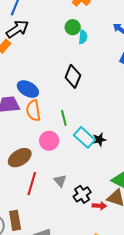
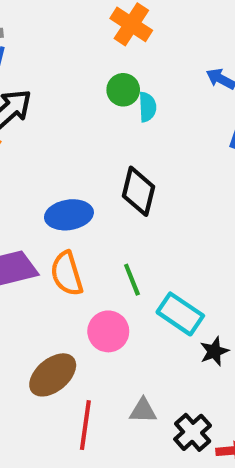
blue ellipse: (28, 89) -> (69, 215), moved, turned -30
black star: (99, 140) -> (214, 351), moved
gray triangle: (60, 181) -> (143, 411), turned -40

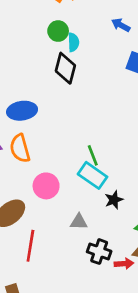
black diamond: (138, 191) -> (65, 68), moved
green line: (132, 280) -> (93, 155), moved
gray triangle: (143, 411) -> (79, 222), moved
black cross: (193, 432) -> (99, 252), turned -30

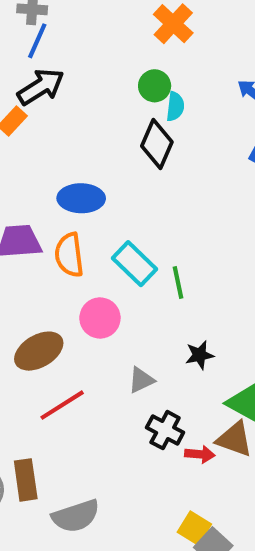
cyan rectangle: (92, 175) -> (134, 264), moved
gray triangle: (79, 222) -> (141, 380), turned -36
red line: (30, 246) -> (62, 405), turned 40

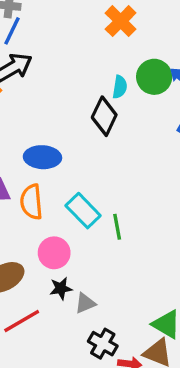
green circle: (155, 86) -> (154, 77), moved, size x1.4
black star: (200, 355) -> (61, 288), moved

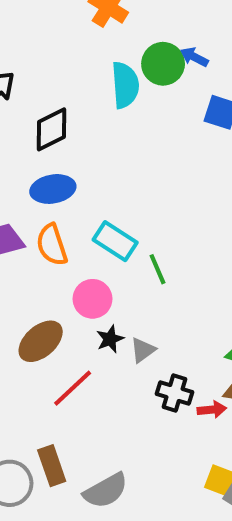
cyan semicircle: (120, 87) -> (125, 85), size x1.6
black diamond: (104, 116) -> (52, 129), moved, turned 51
green line: (117, 227) -> (157, 269), moved

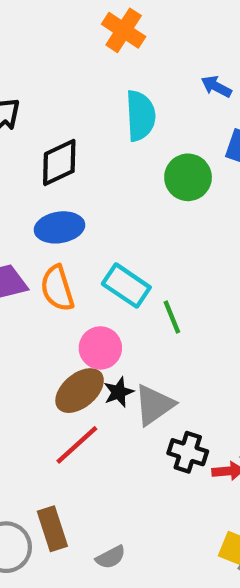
green circle: (163, 64) -> (188, 177), moved
brown ellipse: (41, 341) -> (80, 391), moved
gray triangle: (143, 350) -> (154, 405), size x1.5
gray semicircle: (106, 491) -> (111, 557), size x0.6

